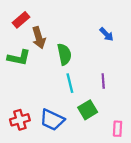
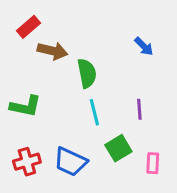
brown arrow: (39, 38) -> (52, 51), turned -60
green L-shape: (19, 58) -> (25, 106), moved
pink rectangle: (118, 129) -> (153, 163), moved

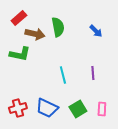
green semicircle: (87, 73) -> (58, 27), moved
green L-shape: (25, 106) -> (20, 54), moved
green square: (118, 148) -> (78, 109), moved

